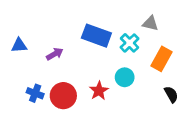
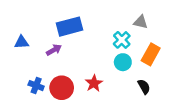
blue rectangle: (96, 36) -> (69, 27), moved, turned -35
cyan circle: (125, 77) -> (123, 62), moved
black semicircle: (171, 94) -> (144, 87), moved

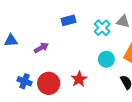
blue rectangle: (69, 27) -> (69, 20), moved, size x0.6
cyan cross: (122, 40) -> (102, 28), moved

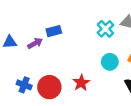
blue rectangle: (69, 20) -> (54, 31), moved
purple arrow: (41, 48) -> (35, 43), moved

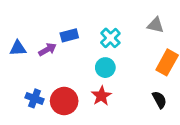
cyan cross: (105, 29) -> (110, 38), moved
cyan circle: (110, 62) -> (105, 68), moved

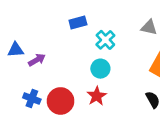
blue rectangle: (69, 35) -> (78, 22), moved
purple arrow: (47, 50) -> (37, 60), moved

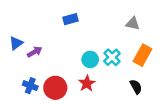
cyan cross: (105, 40) -> (112, 57), moved
blue triangle: (16, 50) -> (16, 43), turned -32

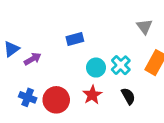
blue rectangle: (71, 19) -> (75, 39), moved
gray triangle: (133, 24) -> (144, 27), turned 40
black semicircle: (136, 87) -> (128, 96), moved

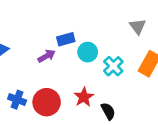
purple arrow: (33, 59) -> (47, 56), moved
cyan circle: (96, 68) -> (88, 52), moved
black semicircle: (128, 96) -> (108, 111), moved

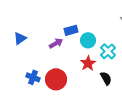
red star: (84, 97) -> (88, 63), moved
black semicircle: (108, 111) -> (106, 78), moved

